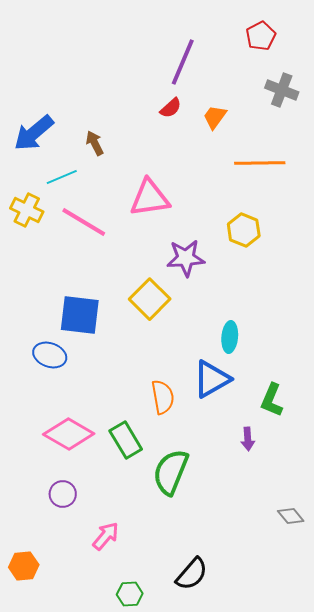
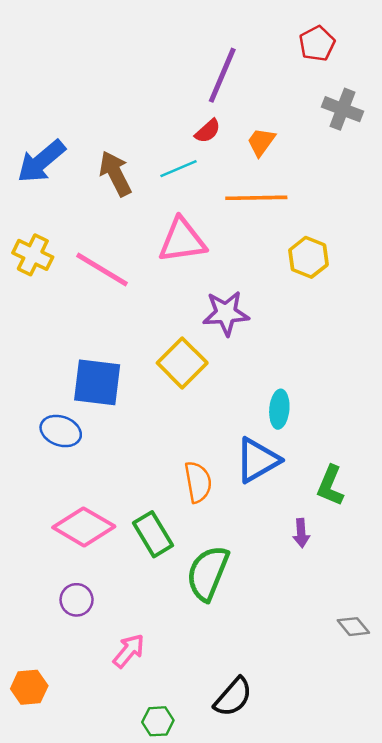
brown arrow: (95, 143) -> (115, 174), size x1.5
orange line: (260, 163) -> (256, 198), moved
cyan line: (62, 177) -> (179, 169), moved
yellow hexagon: (244, 230) -> (308, 257), moved

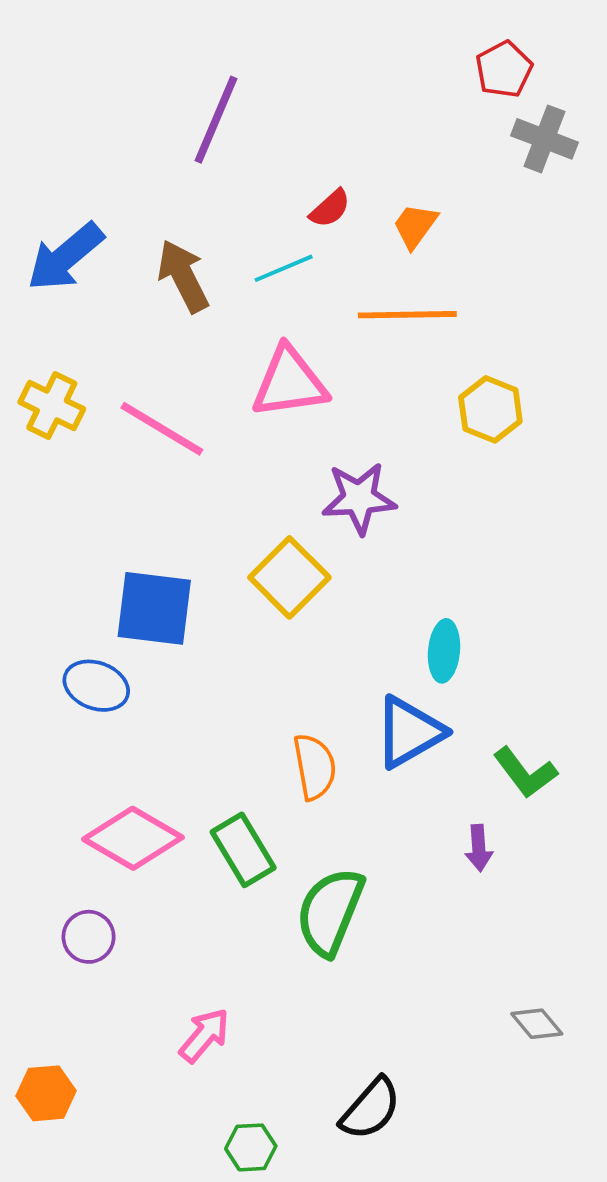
purple line: (222, 75) -> (216, 120), moved
gray cross: (342, 109) -> (544, 139), moved
green L-shape: (330, 486) -> (525, 773), turned -60
purple circle: (77, 600) -> (89, 937), moved
gray diamond: (353, 627) -> (537, 1024), moved

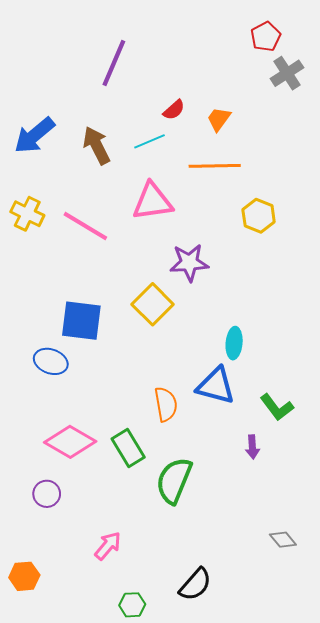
gray cross: (544, 139) -> (287, 73), turned 36
blue triangle: (409, 732) -> (216, 386), turned 45

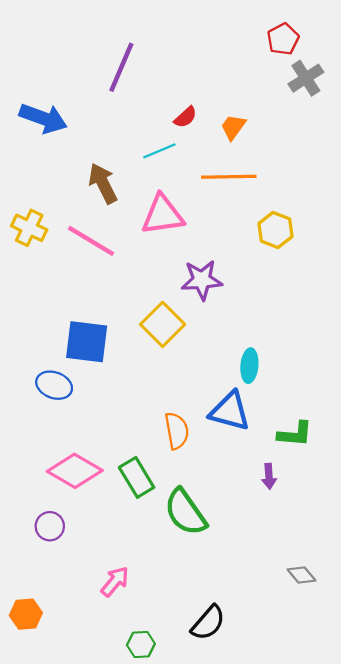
blue arrow: (34, 135) -> (43, 118), moved, turned -120
brown arrow: (97, 146) -> (103, 183), moved
green L-shape: (277, 407) -> (295, 434), turned -48
green semicircle: (174, 481) -> (185, 512), turned -57

